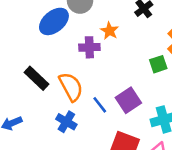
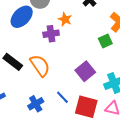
blue line: (100, 105) -> (62, 97), moved
blue cross: (66, 122) -> (36, 104), moved, turned 35

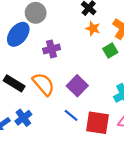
orange star: (65, 19) -> (93, 28), moved
purple square: (85, 71) -> (77, 86), moved
blue cross: (36, 104) -> (23, 118), moved

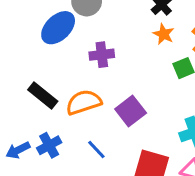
orange semicircle: (43, 84) -> (84, 102), turned -75
blue line: (71, 115) -> (96, 149), moved

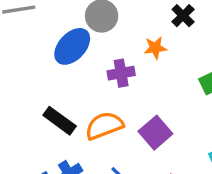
orange star: (164, 34) -> (155, 48), moved, turned -30

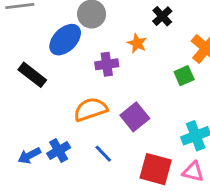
orange star: (155, 48) -> (137, 43), turned 30
black rectangle: (60, 121) -> (32, 75), moved

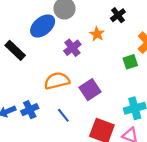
purple cross: (107, 64) -> (72, 48), turned -35

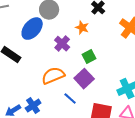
green square: (130, 62) -> (89, 57), moved
blue line: (63, 115) -> (70, 99), moved

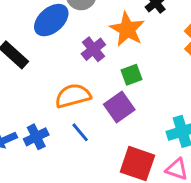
orange star: (82, 28) -> (127, 29), size x1.6
blue line: (70, 99) -> (80, 132), moved

